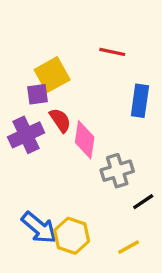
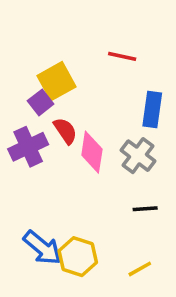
purple square: (37, 94) -> (41, 102), turned -30
gray cross: (117, 171) -> (138, 156), moved, turned -36
black line: (143, 202) -> (145, 209), moved, turned 30

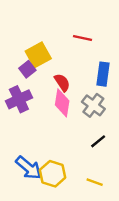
red semicircle: (65, 131) -> (62, 82), moved
black line: (145, 209) -> (98, 141), turned -35
yellow line: (140, 269) -> (95, 182), turned 49

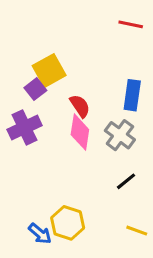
red line: (83, 38) -> (131, 24), moved
blue arrow: (29, 168) -> (40, 234), moved, size x0.7
yellow line: (95, 182) -> (137, 231), moved

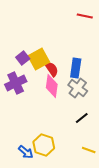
yellow square: (49, 71) -> (39, 59), moved
blue rectangle: (132, 95) -> (76, 68), moved

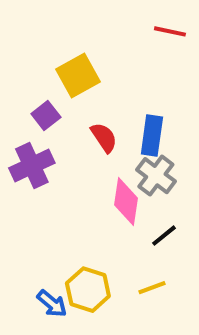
yellow square: (39, 59) -> (78, 75), moved
pink diamond: (52, 86) -> (126, 202), moved
yellow line: (89, 150) -> (152, 288), moved, turned -40

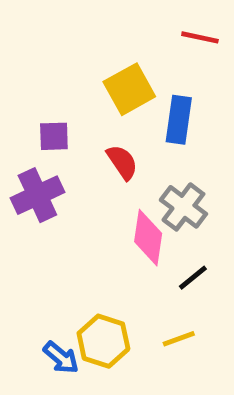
yellow square: (78, 75) -> (129, 89), moved
purple square: (46, 115) -> (54, 136), turned 36
blue rectangle: (152, 135) -> (179, 120), moved

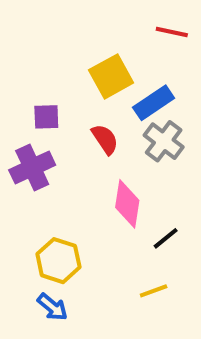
blue rectangle: (179, 120) -> (154, 103), turned 48
gray cross: (183, 207) -> (164, 141), moved
yellow hexagon: (103, 341) -> (58, 261), moved

